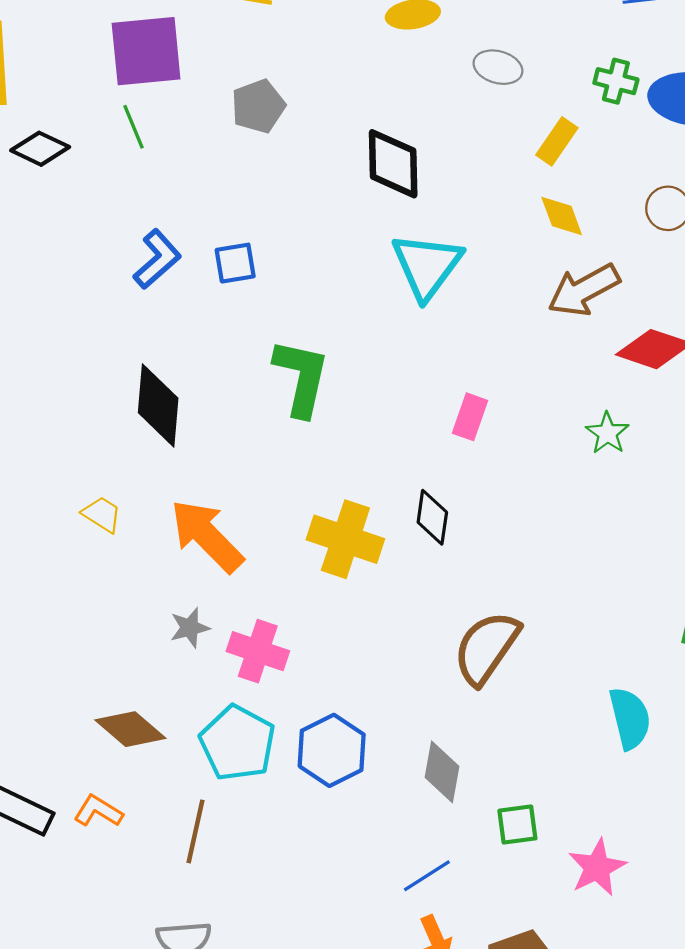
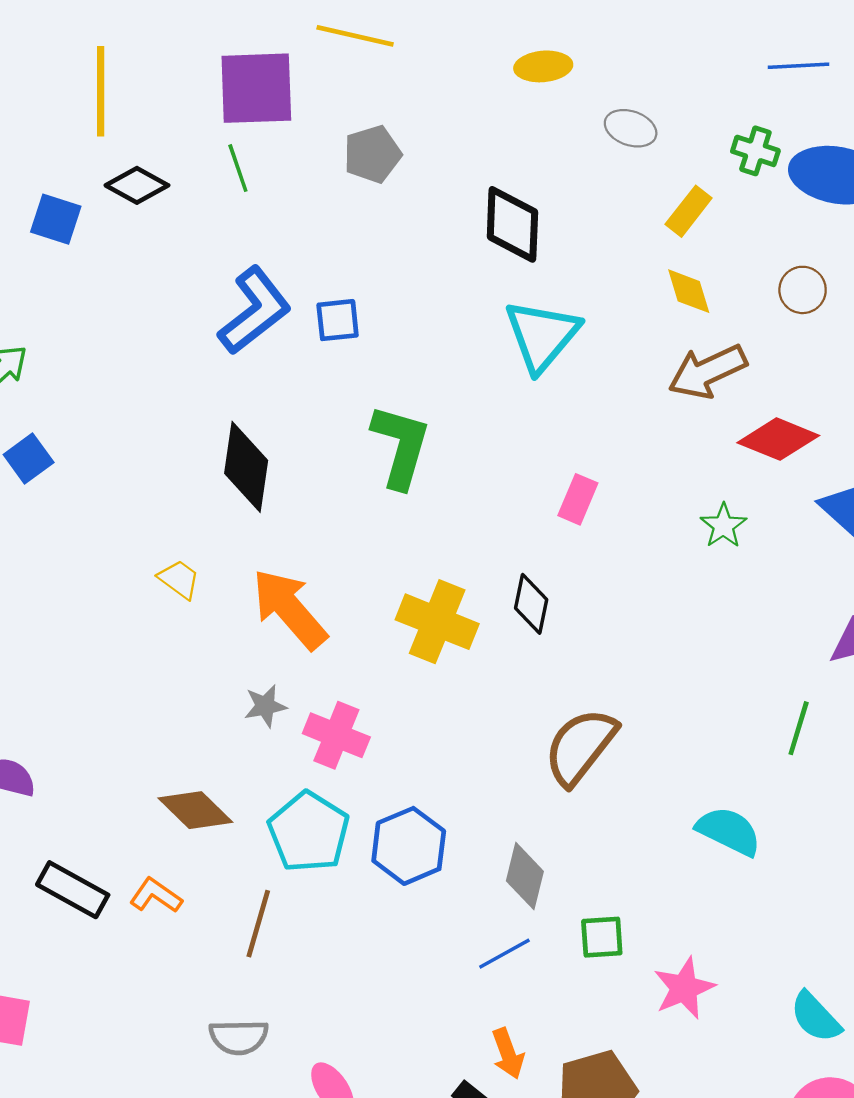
blue L-shape: (157, 259) -> (255, 311), size x1.4
cyan semicircle: (630, 718) -> (729, 831), turned -54
blue line: (427, 876) -> (504, 954), moved

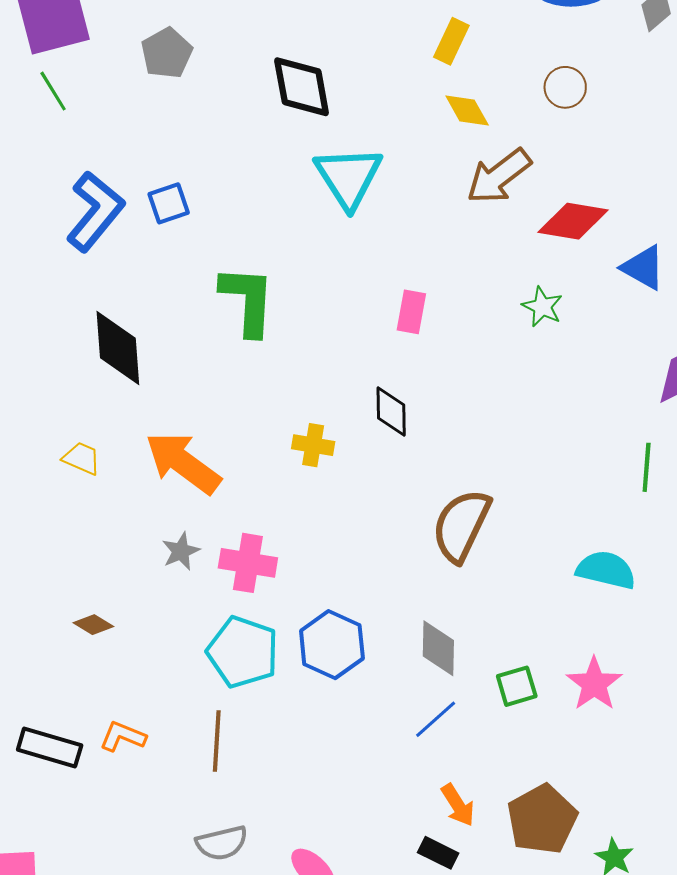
yellow cross: (437, 622) -> (313, 445), size x0.6
brown diamond: (195, 810) -> (93, 625), moved, size x0.6
pink star: (684, 988) -> (594, 684), moved

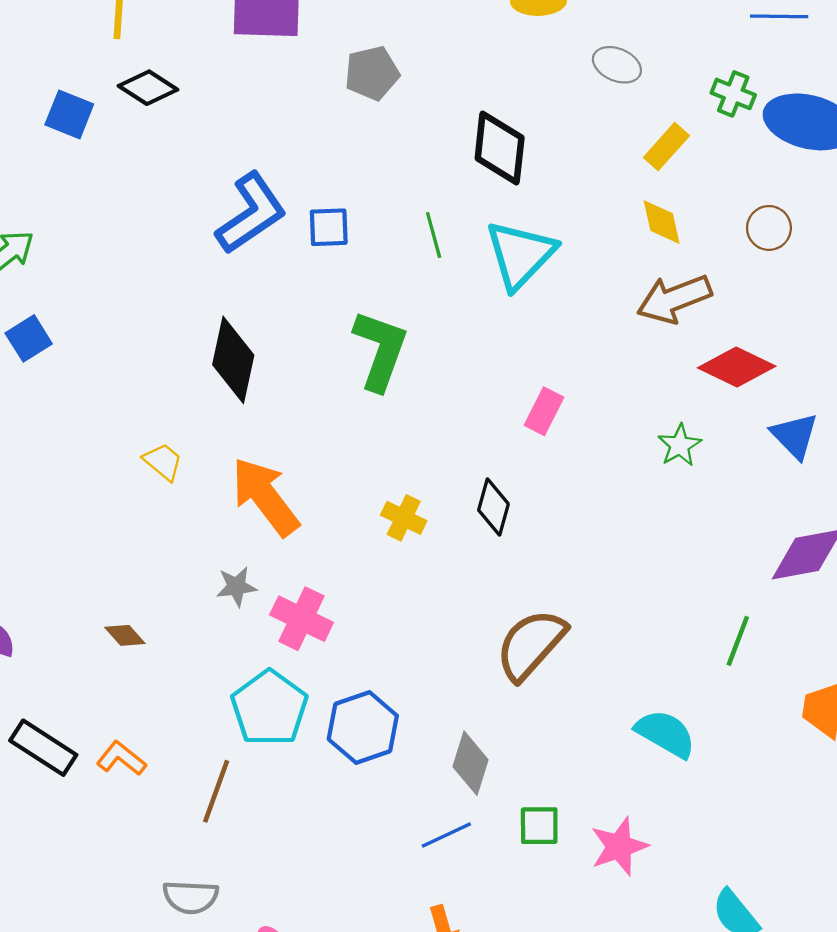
green line: (53, 91) -> (434, 235), moved

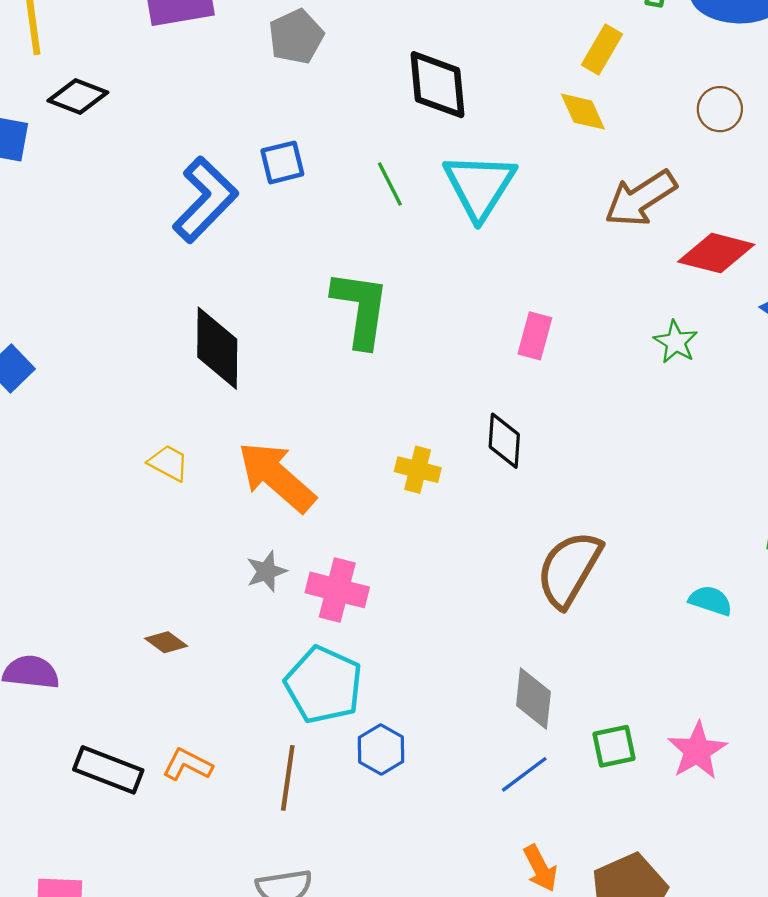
yellow diamond: (662, 222) -> (583, 112), moved
blue square: (329, 227) -> (282, 162), moved
blue hexagon: (363, 727) -> (381, 750), moved, size x0.7
cyan semicircle: (665, 734) -> (710, 601), moved, size x0.7

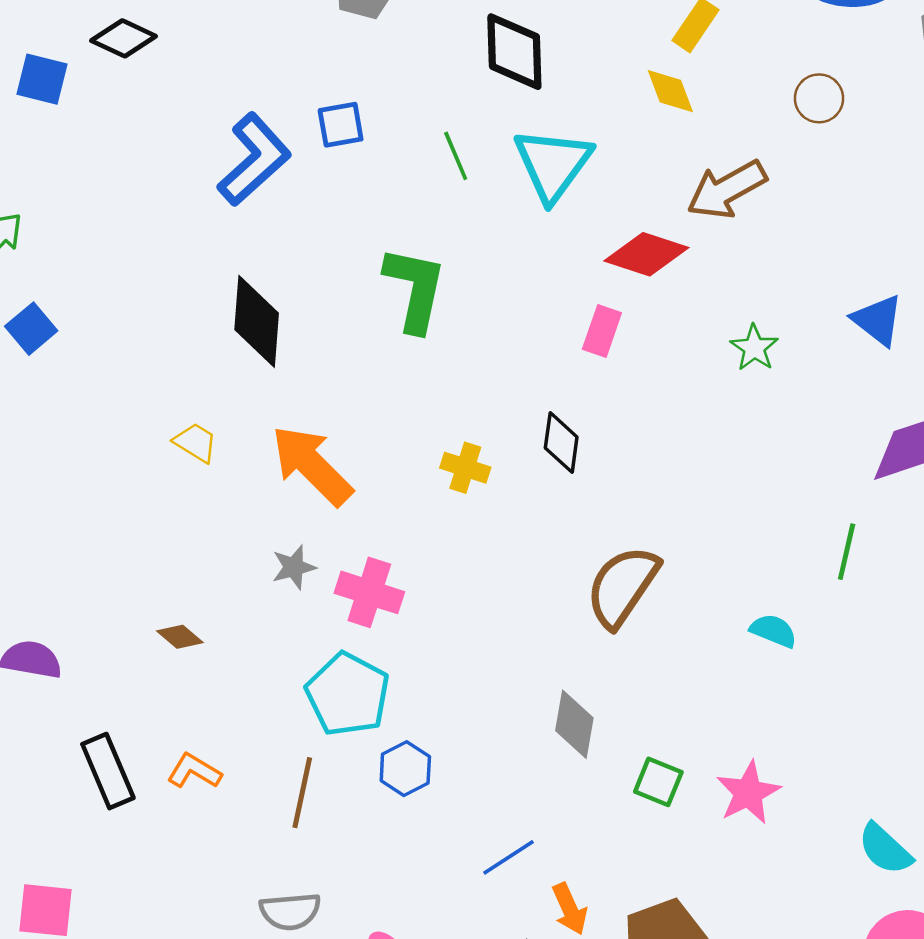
red diamond: (716, 253) -> (646, 254), moved
green square: (614, 746) -> (658, 782), turned 30
black rectangle: (108, 770) -> (108, 771), turned 42
blue line: (524, 774) -> (508, 857), moved

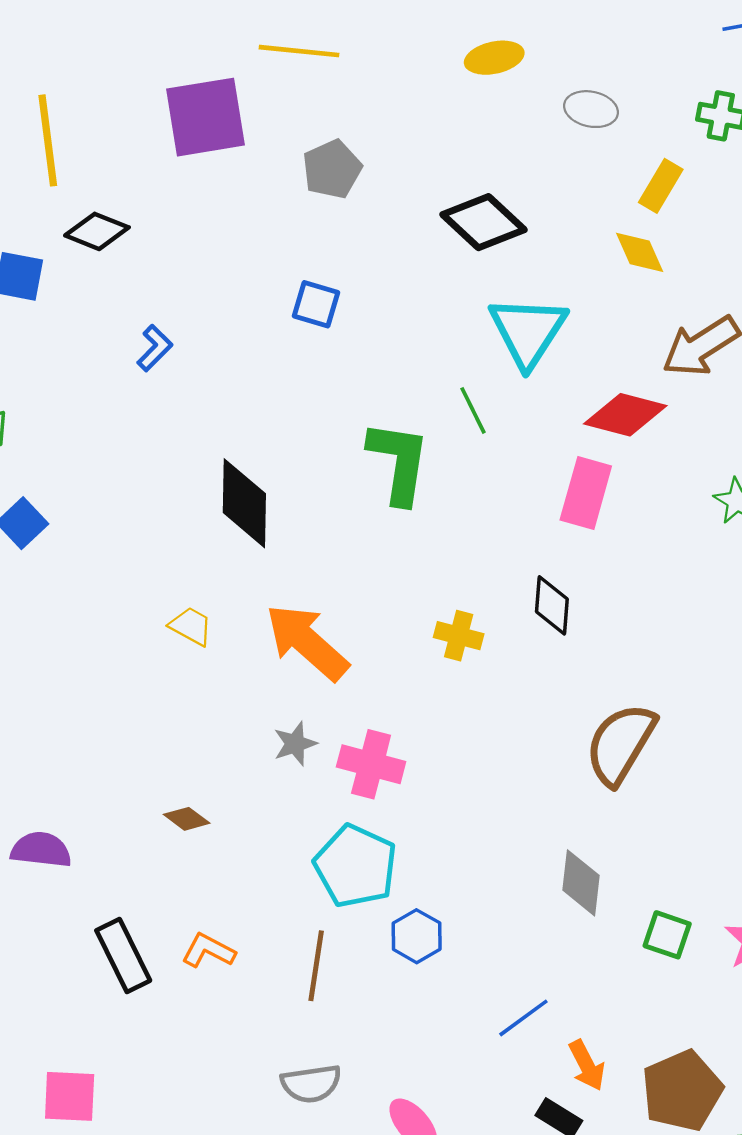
black diamond: (514, 52) -> (484, 222), turned -42
blue square: (341, 125) -> (316, 304), turned 30
green line: (456, 156) -> (473, 410), moved
blue L-shape: (254, 160) -> (155, 348), moved, size x0.5
pink rectangle: (602, 331) -> (586, 493), size x1.4

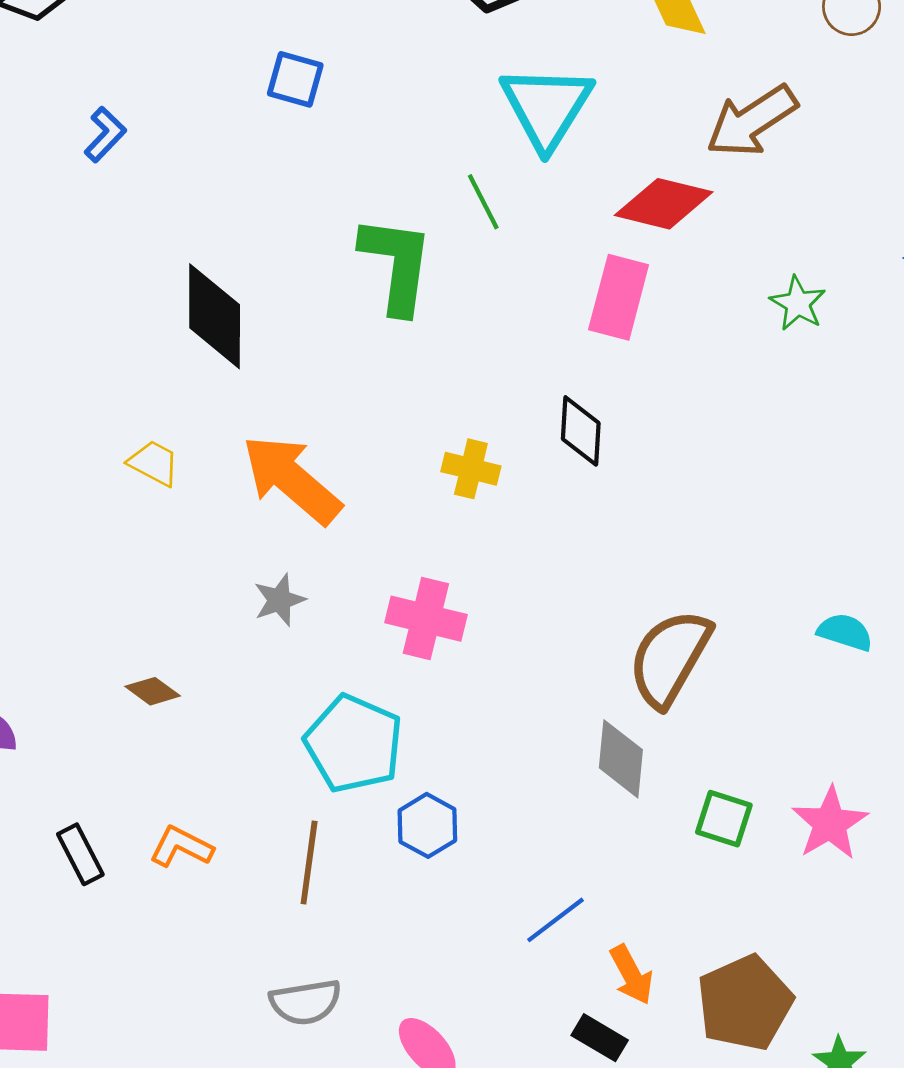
brown semicircle: (620, 744) -> (670, 658), moved
pink cross: (371, 764) -> (426, 619), moved
black rectangle: (123, 955) -> (80, 854), size x0.7

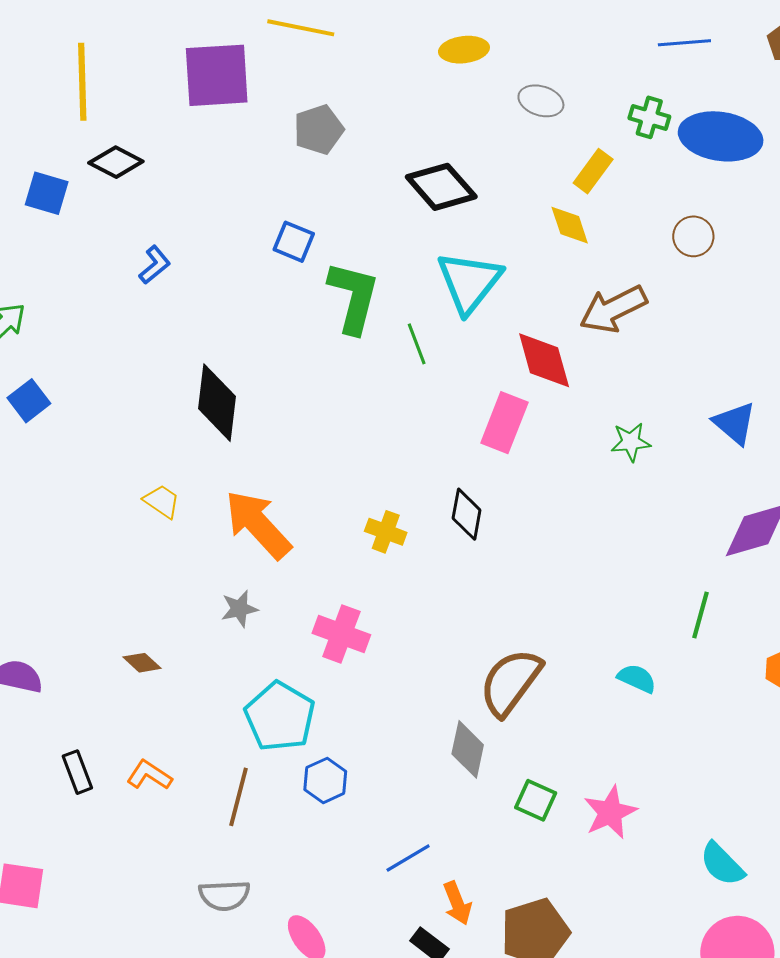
red diamond: (664, 204) -> (544, 360), turned 54
green L-shape: (396, 265) -> (354, 297), moved
green star: (798, 303) -> (631, 442), turned 30

